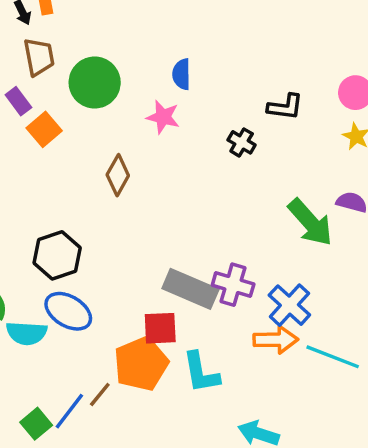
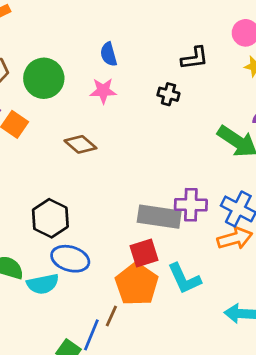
brown diamond: (118, 175) -> (80, 144), turned -64

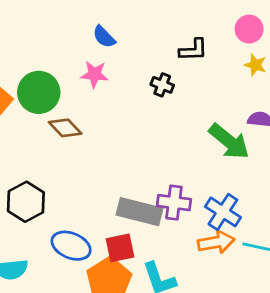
blue semicircle: (109, 54) -> (104, 37), turned -35
green circle: (44, 78) -> (39, 92), moved
blue ellipse: (70, 259) -> (71, 246), moved

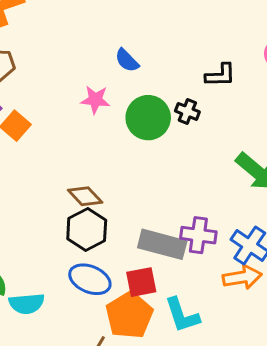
pink star: (95, 74) -> (95, 100), moved
green circle: (39, 92) -> (148, 118), moved
brown diamond: (65, 128) -> (85, 196), moved
black hexagon: (26, 202) -> (87, 229), moved

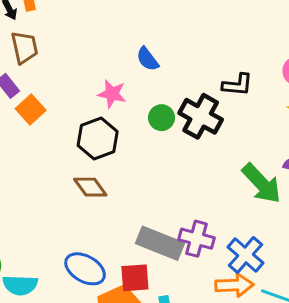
black cross: (187, 111) -> (201, 116), size x1.8
green circle: (148, 118) -> (162, 118), size x0.6
black hexagon: (87, 229) -> (98, 138), moved

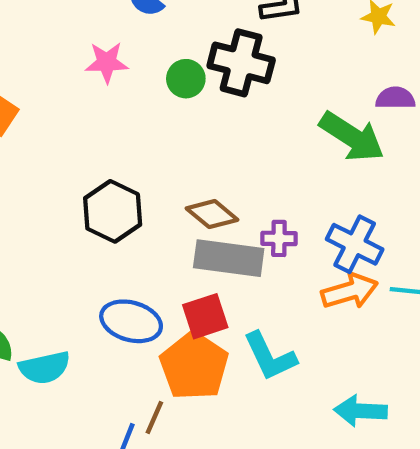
black hexagon: (98, 138) -> (113, 211), moved
brown diamond: (90, 187) -> (212, 214), moved
purple cross: (197, 239) -> (279, 238), size x0.7

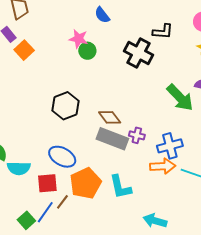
green circle: (186, 79) -> (87, 51), moved
blue cross: (355, 244) -> (170, 146), turned 35
red square: (205, 316) -> (47, 183), moved

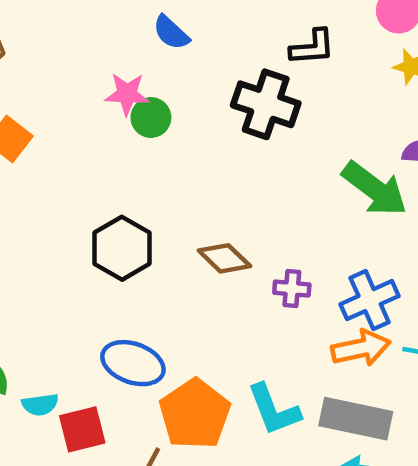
gray rectangle: (112, 139) -> (356, 419), moved
cyan semicircle: (19, 168) -> (40, 405), size x0.7
red square: (47, 183) -> (82, 429), moved

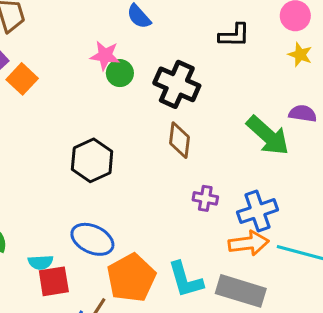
black cross: (266, 104) -> (177, 84), moved
brown diamond: (224, 258) -> (179, 140), moved, turned 48
cyan semicircle: (40, 405) -> (41, 262), moved

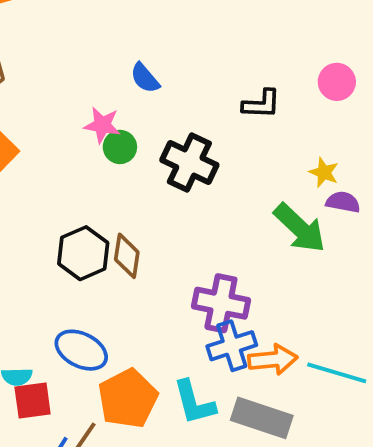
yellow star: (300, 55) -> (324, 172), moved
brown diamond: (179, 140) -> (127, 256), moved
purple cross: (205, 198) -> (221, 303), size x1.8
blue cross: (258, 211) -> (232, 346), moved

